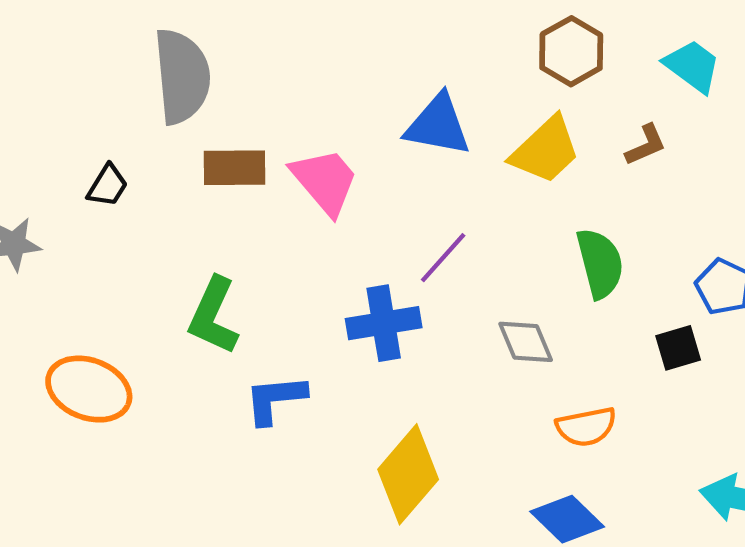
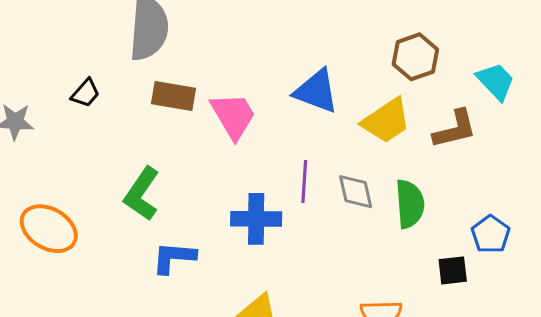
brown L-shape: (646, 145) -> (455, 129), size x1.5
purple line: (443, 258) -> (304, 182), turned -48
gray diamond: (526, 342) -> (356, 192), moved

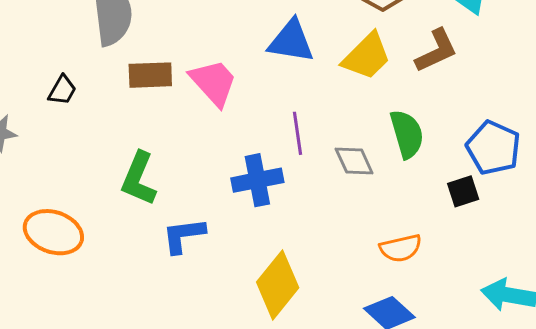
gray diamond: (356, 192) -> (354, 161), moved
blue pentagon: (491, 234) -> (493, 148), size x1.4

